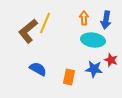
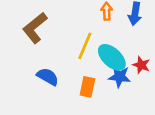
yellow line: (45, 23) -> (85, 46), moved
cyan ellipse: (93, 40) -> (112, 57), moved, turned 35

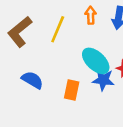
yellow line: (85, 46) -> (58, 29), moved

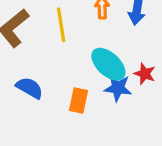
yellow line: (58, 29) -> (61, 25), turned -32

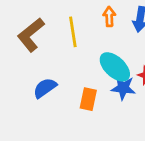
blue semicircle: (30, 88) -> (45, 88), turned -65

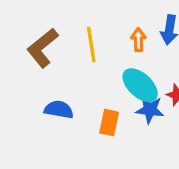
orange arrow: (109, 17) -> (138, 40), moved
blue semicircle: (45, 88) -> (59, 110), turned 45

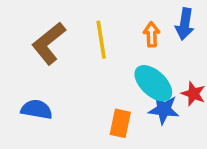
blue semicircle: (59, 110) -> (37, 109), moved

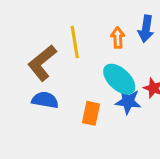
brown L-shape: (49, 43) -> (42, 63), moved
blue semicircle: (37, 109) -> (45, 100), moved

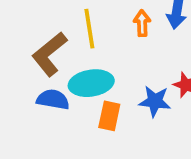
cyan ellipse: (119, 79) -> (91, 83), moved, turned -52

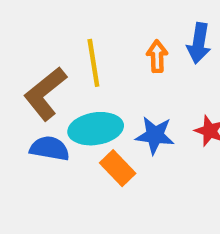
blue star: (155, 101) -> (155, 135), moved
orange rectangle: (109, 116) -> (118, 168), turned -56

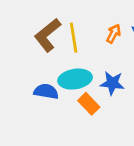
orange arrow: (157, 56) -> (114, 34), turned 30
brown L-shape: (45, 94) -> (47, 35), moved

